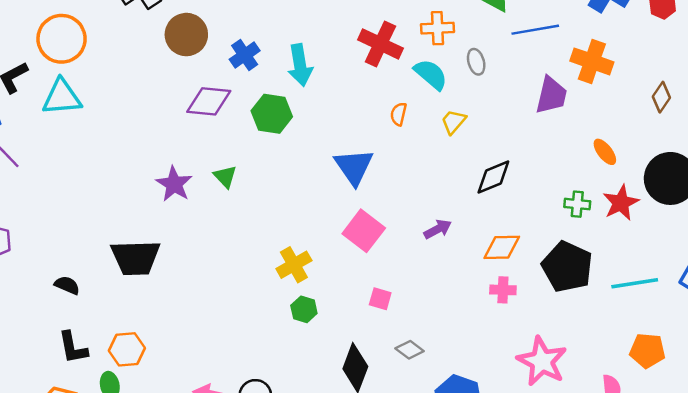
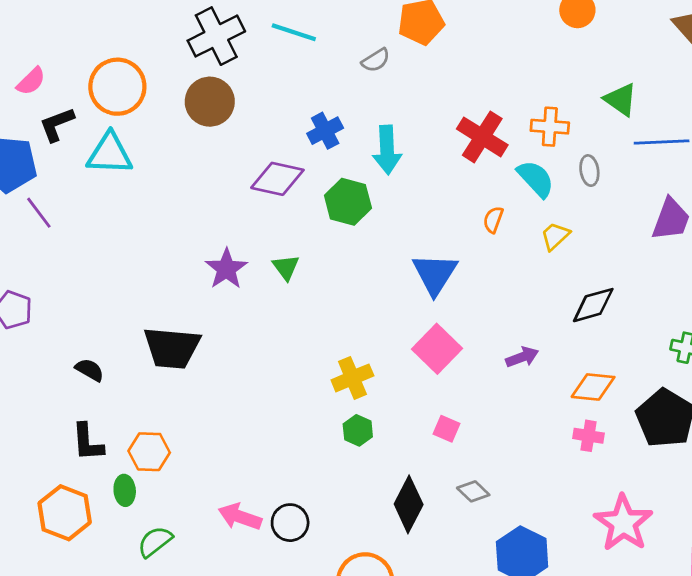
brown circle: (186, 35) -> (210, 102), moved

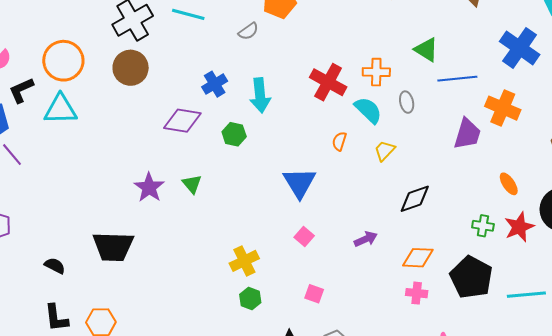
green hexagon: (348, 202) -> (234, 134), size x0.7
pink square: (437, 349) -> (304, 237), size x0.6

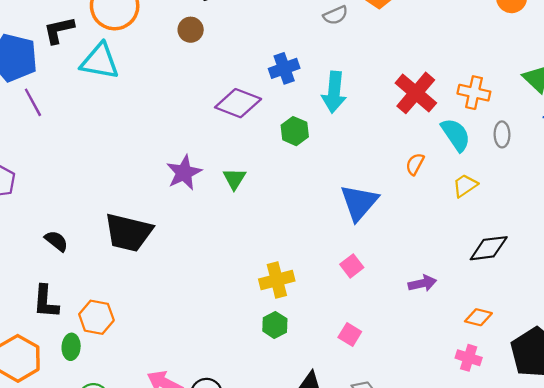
brown circle: (131, 68) -> (191, 30), size x0.6
orange diamond: (418, 258) -> (478, 317), size x0.7

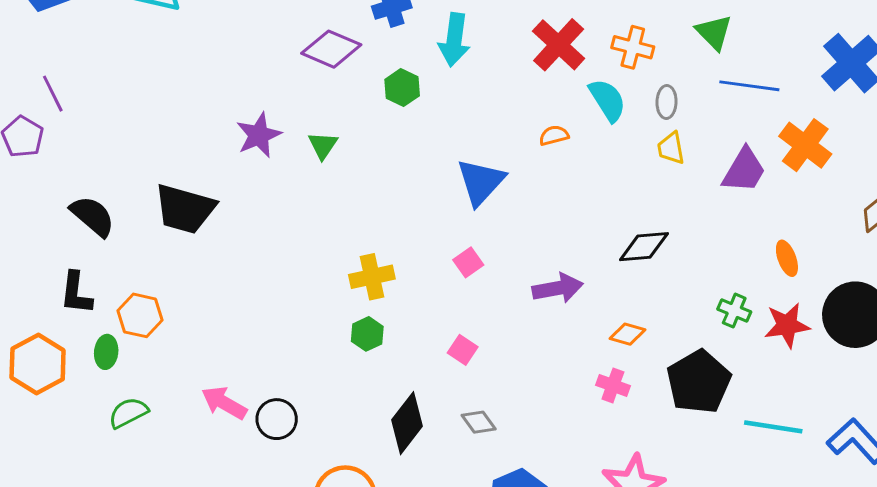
purple line: (33, 102) -> (53, 94), moved
orange semicircle: (415, 164) -> (554, 135), turned 45
yellow trapezoid: (465, 185) -> (671, 148), moved, turned -68
black semicircle: (56, 241) -> (93, 216), size x1.5
purple arrow: (422, 283) -> (558, 288), size x1.4

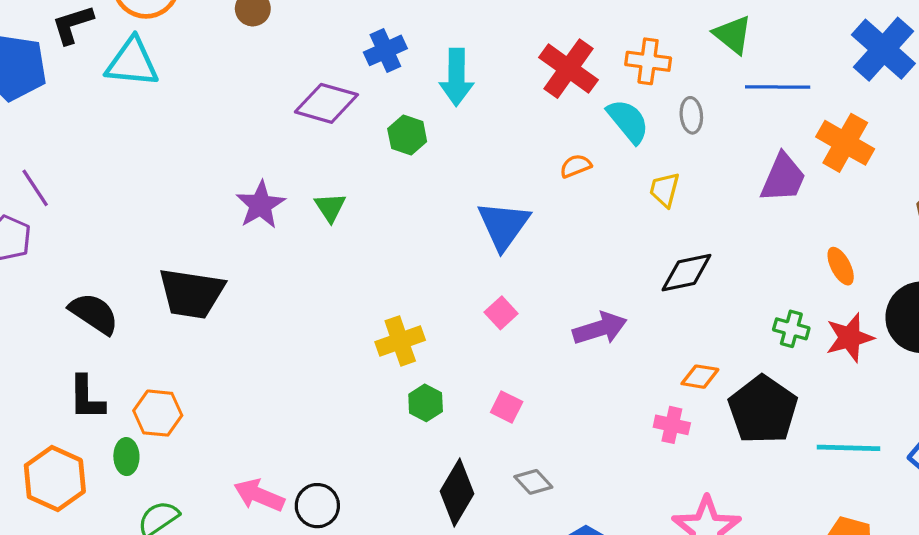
yellow trapezoid: (671, 148) -> (665, 190), moved, turned 32
green hexagon: (367, 334) -> (426, 403), moved
orange diamond: (628, 334) -> (700, 377), moved

